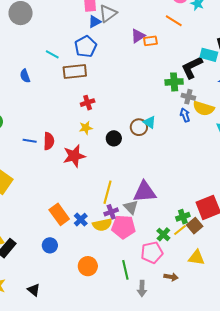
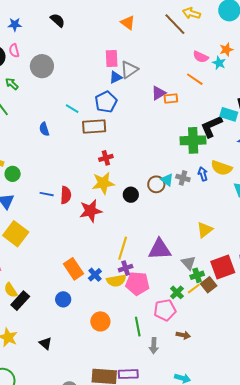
green cross: (174, 82) -> (193, 140), size x1.4
gray cross: (188, 97) -> (183, 178), moved
yellow star: (86, 128) -> (103, 183), size x1.6
gray triangle: (131, 207) -> (188, 263), moved
yellow triangle: (196, 258) -> (205, 230), moved, turned -48

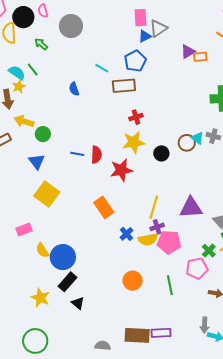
orange rectangle: (74, 269) -> (104, 207), moved
blue circle: (63, 299) -> (63, 257), moved, size x1.6
black rectangle: (20, 301) -> (67, 282), moved
gray arrow: (154, 346) -> (205, 325), moved

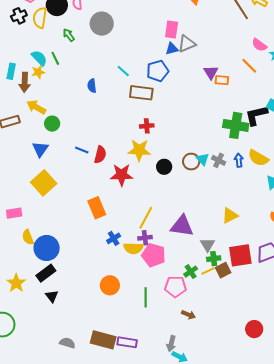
purple triangle: (188, 52) -> (211, 72), turned -42

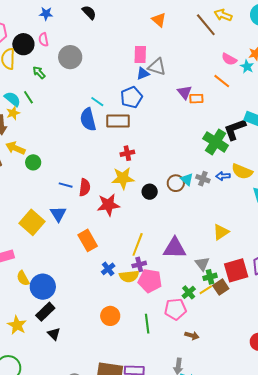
gray triangle: (187, 44) -> (157, 67), turned 48
blue semicircle: (92, 86) -> (88, 119), moved, size x1.6
green cross: (236, 125) -> (216, 142), turned 30
blue triangle: (40, 149) -> (58, 214), moved
blue arrow: (239, 160) -> (223, 176), turned -80

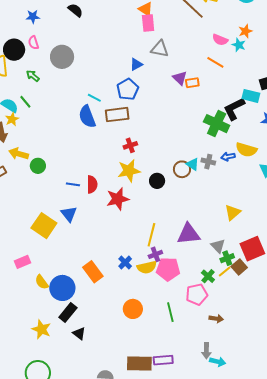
pink rectangle: (140, 54) -> (148, 23), moved
gray triangle: (157, 67) -> (160, 49), moved
orange rectangle: (88, 240) -> (93, 272), moved

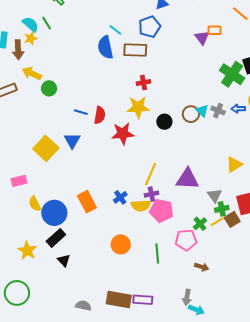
purple triangle: (180, 78) -> (202, 38), moved

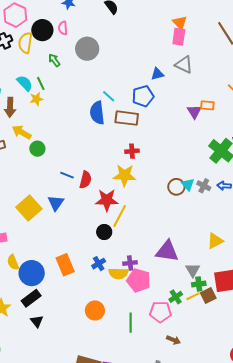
yellow star: (31, 38) -> (36, 99), moved
black circle: (164, 122) -> (104, 232), moved
yellow line: (151, 174) -> (120, 216), moved

